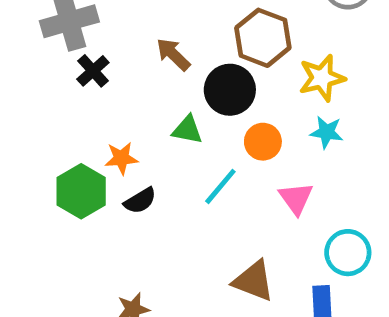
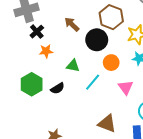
green triangle: (187, 130) -> (73, 66), moved
orange star: (121, 158) -> (46, 51), moved

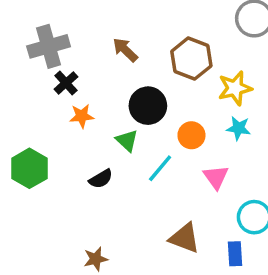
brown arrow: (72, 24) -> (125, 50), moved
black circle: (97, 40) -> (148, 106), moved
green triangle: (73, 66) -> (127, 140), turned 32
green hexagon: (32, 84) -> (29, 168), moved

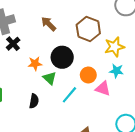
orange star: (82, 116) -> (35, 64), moved
pink triangle: (216, 177) -> (103, 89), moved, turned -35
black semicircle: (101, 179) -> (34, 101), turned -48

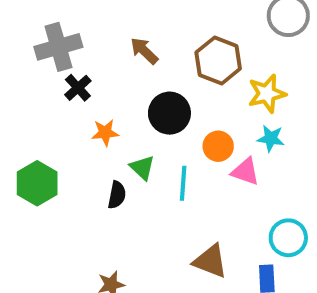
orange star: (35, 64) -> (105, 133), moved
green triangle: (50, 78) -> (142, 168), moved
cyan line: (69, 95) -> (183, 183), turned -36

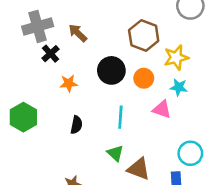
brown arrow: (144, 51) -> (78, 33), moved
orange circle: (218, 146) -> (144, 78), moved
green triangle: (142, 168) -> (115, 153), moved

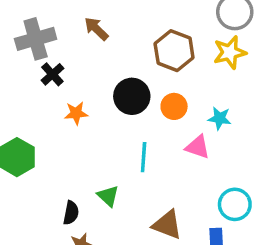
brown arrow: (78, 33) -> (96, 29), moved
yellow star: (176, 58) -> (230, 52), moved
black semicircle: (76, 125) -> (71, 213), moved
green triangle: (115, 153) -> (108, 196), moved

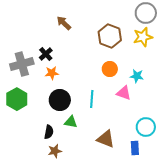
gray cross: (36, 39) -> (22, 64), moved
black cross: (52, 74) -> (46, 54), moved
black circle: (132, 96) -> (60, 100), moved
green triangle: (108, 196) -> (71, 122), turned -32

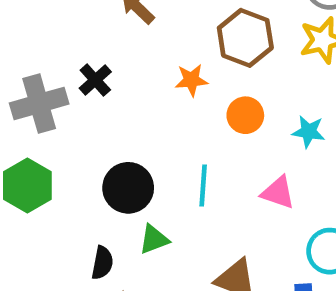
orange star: (52, 73) -> (191, 80), moved
pink triangle: (124, 93) -> (278, 193), moved
green triangle: (71, 122) -> (154, 239), turned -32

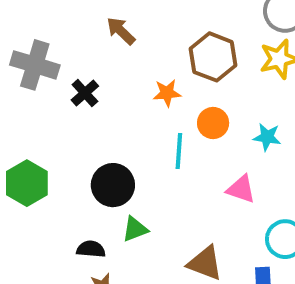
gray cross: (39, 103) -> (35, 65), moved, turned 33
cyan line: (203, 185) -> (179, 151), moved
black semicircle: (102, 263) -> (91, 249), turned -96

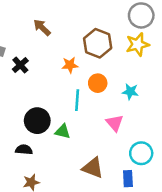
pink triangle: (241, 189) -> (115, 123), turned 30
green triangle: (135, 229) -> (63, 131), moved, turned 35
black semicircle: (91, 249) -> (24, 150), moved

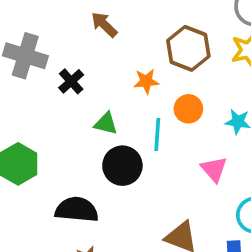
black circle: (37, 121) -> (122, 166), moved
green triangle: (63, 131) -> (106, 123), moved
black semicircle: (24, 150) -> (77, 210), size x1.6

